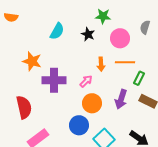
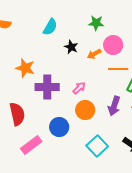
cyan semicircle: (57, 31) -> (50, 27), moved
black star: (88, 34) -> (71, 47), moved
orange arrow: (101, 64) -> (94, 54), moved, turned 64
blue circle: (79, 125) -> (59, 127), moved

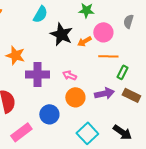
black star: (71, 47) -> (61, 34), size x1.6
pink arrow: (79, 88) -> (69, 75), turned -112
purple arrow: (114, 106) -> (104, 93), turned -120

